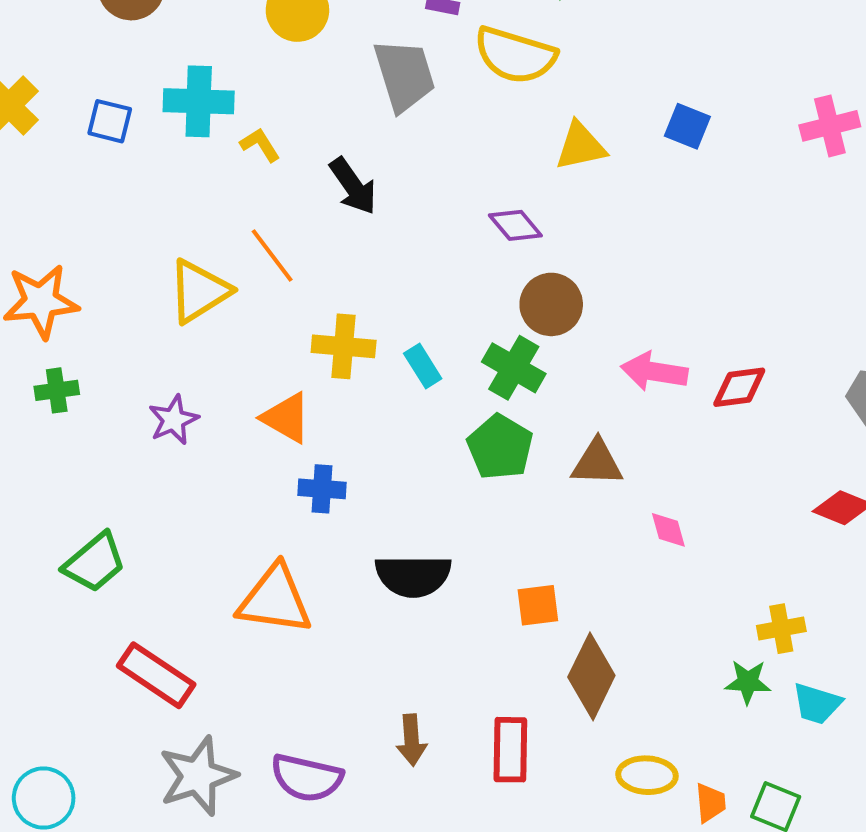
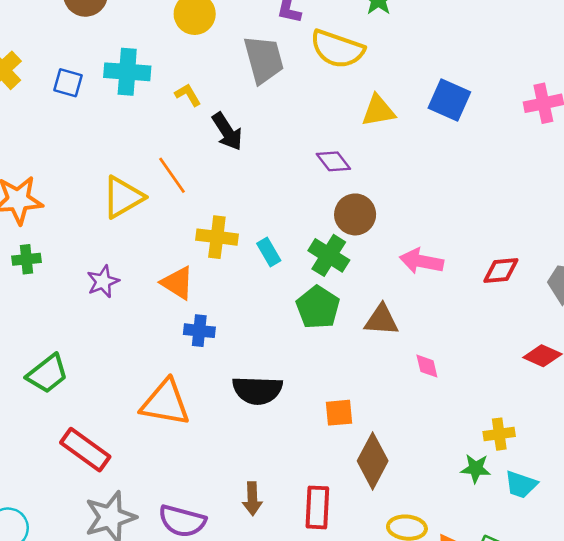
blue square: (687, 126) -> (449, 100), size x1.4
yellow L-shape: (260, 145) -> (188, 95), moved
red diamond: (739, 387) -> (501, 271), moved

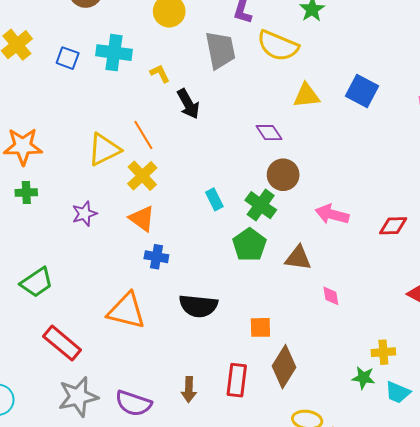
yellow cross: (217, 237) -> (142, 176), moved, turned 36
red rectangle: (317, 507) -> (237, 380), moved

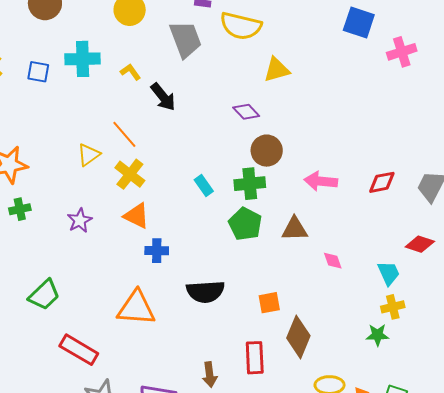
blue square: (362, 91) -> (359, 22), moved
yellow triangle: (104, 149) -> (89, 155), size x0.7
green cross: (261, 205) -> (250, 184), turned -32
cyan trapezoid: (398, 392) -> (389, 273), moved, turned -128

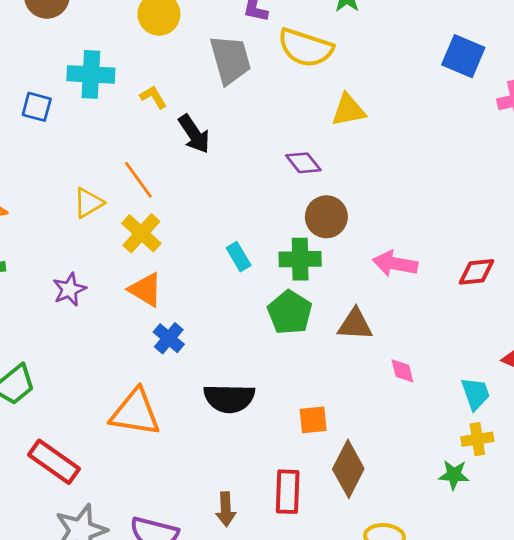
blue square: (38, 72) -> (37, 107), moved
blue cross: (157, 251) -> (169, 338), turned 35

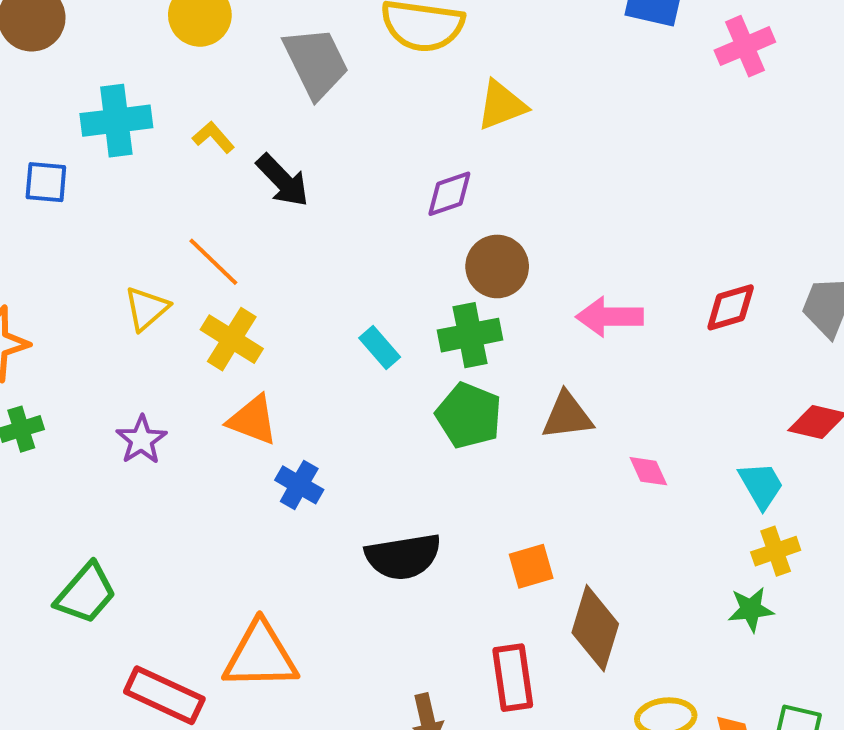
purple diamond: (303, 163) -> (449, 194), turned -60
orange triangle: (135, 413) -> (260, 656), moved

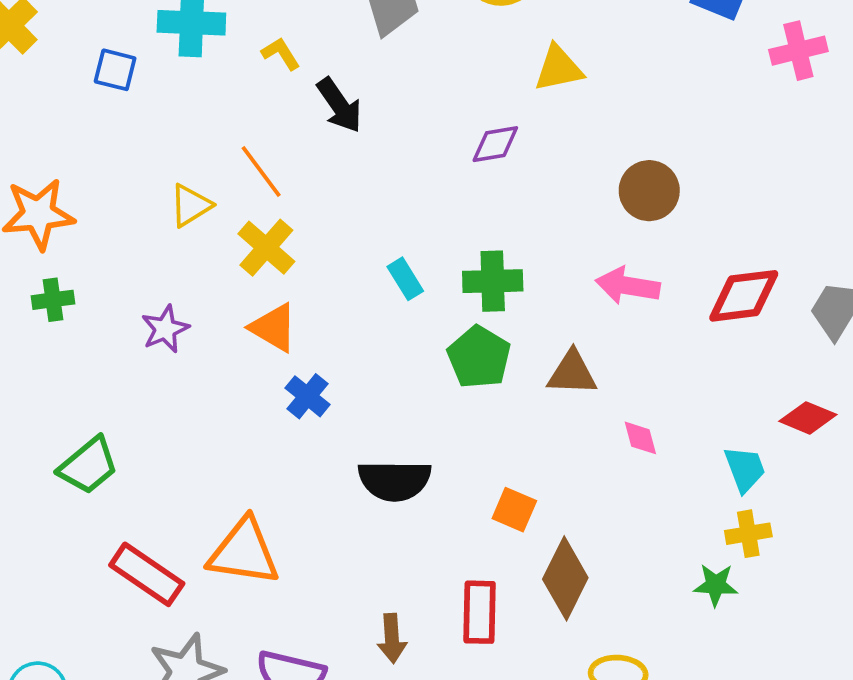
brown circle: (497, 266) -> (649, 191), moved
red diamond: (731, 307) -> (744, 296), size x1.4
orange square: (531, 566) -> (514, 510), turned 30

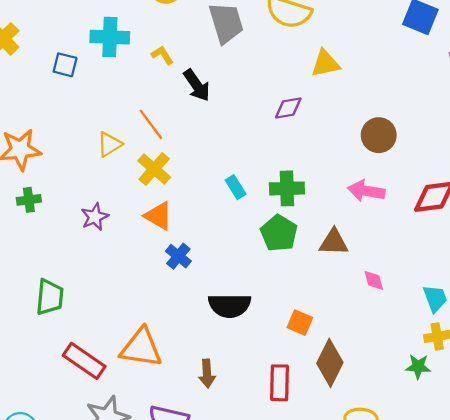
green trapezoid: (88, 466) -> (50, 297), turned -45
brown arrow: (392, 638) -> (207, 374), moved

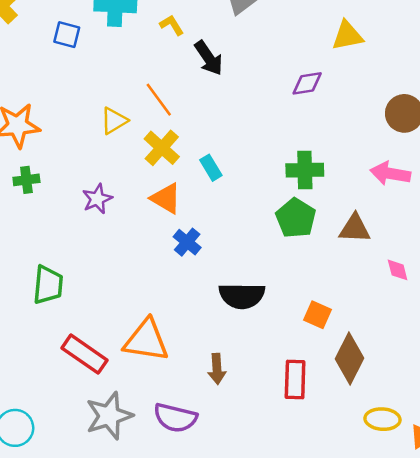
cyan rectangle: (236, 187) -> (211, 168), moved

